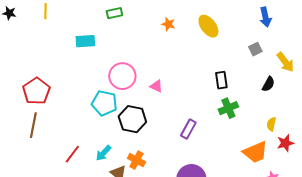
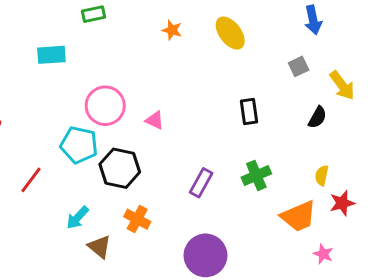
green cross: (228, 108) -> (256, 175), moved
red line: (72, 154) -> (31, 180), moved
orange cross: (136, 160) -> (137, 219), moved

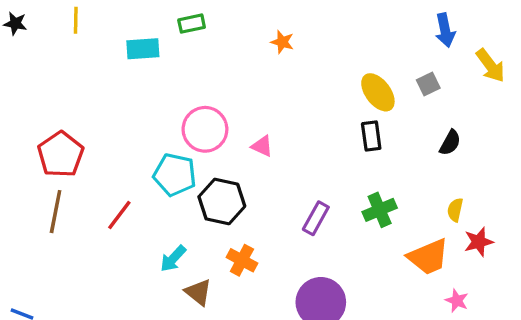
yellow ellipse: (230, 33) -> (378, 92), moved
cyan rectangle: (51, 55) -> (143, 49), moved
yellow arrow: (342, 85) -> (490, 65), moved

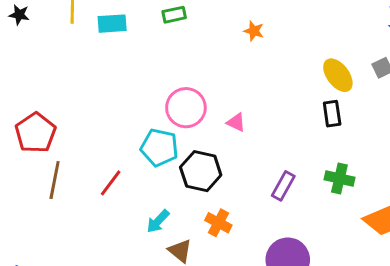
cyan rectangle: (143, 49) -> (112, 24), moved
red pentagon: (61, 154) -> (35, 133), moved
green cross: (380, 210) -> (339, 178), turned 36

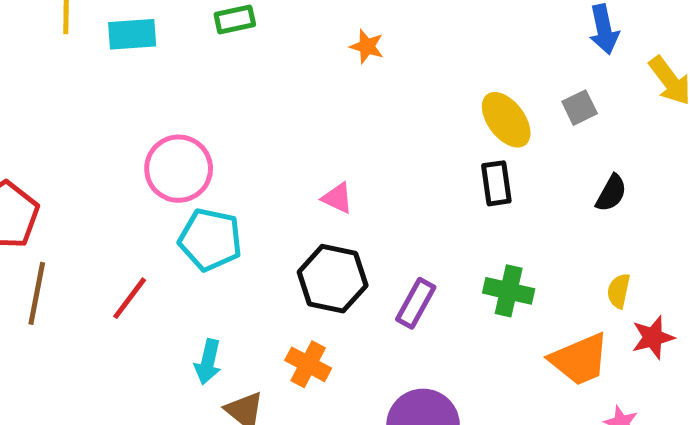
pink circle: (186, 108) -> (179, 169), moved
black hexagon: (201, 171) -> (333, 279), moved
cyan arrow: (158, 221) -> (208, 362), turned -30

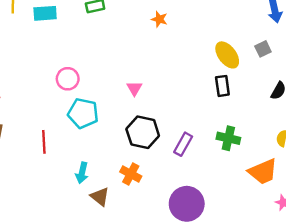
pink circle: (179, 169) -> (68, 79), size x0.7
pink triangle: (337, 198) -> (134, 88), moved, turned 35
red line: (130, 298) -> (44, 142), turned -40

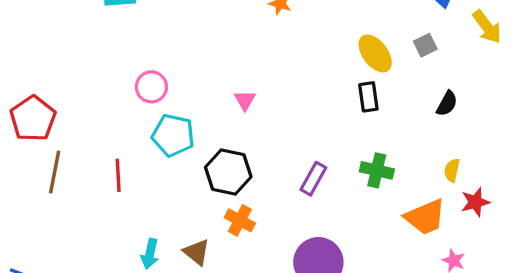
black hexagon: (143, 132) -> (228, 172), moved
cyan arrow: (82, 173) -> (150, 254), moved

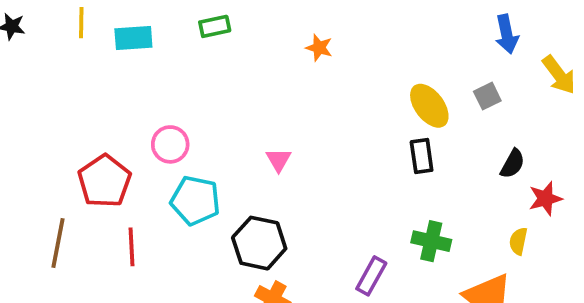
red pentagon: (33, 119) -> (104, 181), moved
purple rectangle: (313, 179) -> (371, 276), moved
red star: (475, 202) -> (545, 199), moved

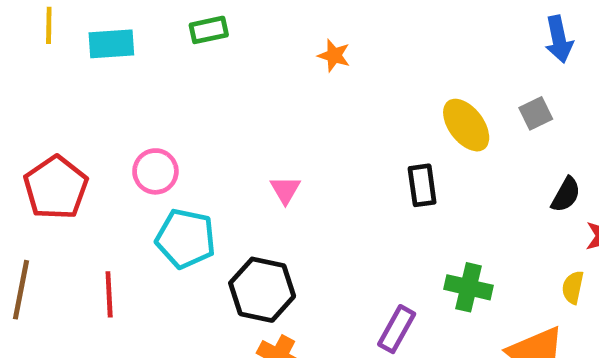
black rectangle: (422, 156) -> (422, 185), moved
red pentagon: (104, 181) -> (56, 188), moved

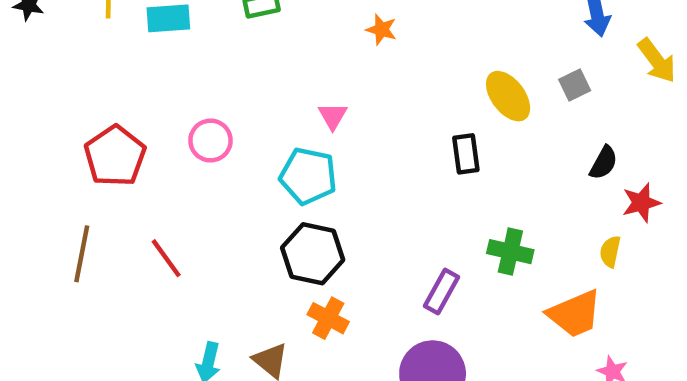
pink triangle: (285, 190) -> (333, 116), moved
cyan pentagon: (186, 239) -> (308, 176), moved
red line: (109, 294) -> (166, 258), turned -33

